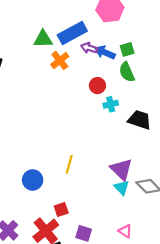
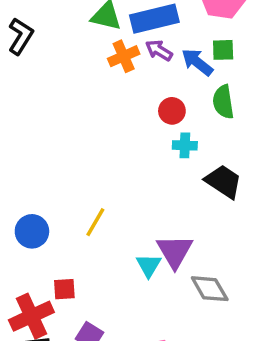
purple arrow: (89, 48) -> (159, 50), moved
green square: (127, 49) -> (223, 50), moved
cyan triangle: (122, 188) -> (149, 265), moved

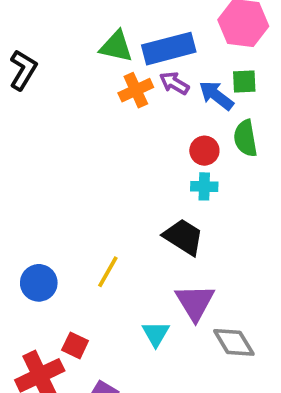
red circle: (172, 111) -> (204, 151), moved
black trapezoid: (223, 181) -> (183, 237), moved
cyan triangle: (149, 265) -> (156, 334), moved
red square: (64, 289) -> (75, 345), turned 30

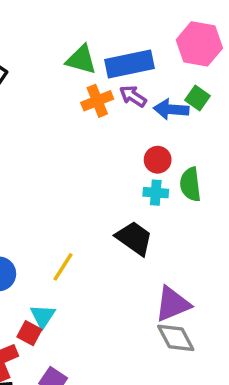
green square: (244, 82) -> (198, 98), turned 35
blue arrow: (216, 95) -> (171, 109), turned -36
green semicircle: (245, 138) -> (190, 184), moved
purple triangle: (195, 302) -> (173, 304), moved, turned 36
cyan triangle: (156, 334) -> (43, 316), moved

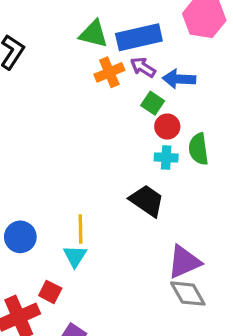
green square: (198, 98) -> (153, 103), moved
yellow line: (63, 267) -> (80, 229), turned -32
cyan triangle: (43, 316) -> (75, 256), moved

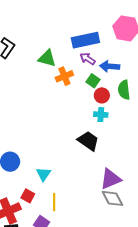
green triangle: (93, 34) -> (47, 58), moved
orange cross: (109, 72) -> (64, 76), moved
green semicircle: (199, 149) -> (124, 90), moved
yellow line: (80, 229) -> (54, 202), moved

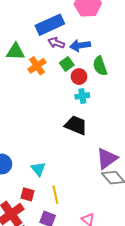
green square: (93, 81) -> (67, 64), turned 32

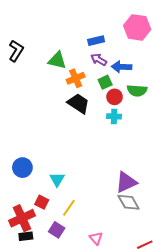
blue rectangle: (50, 25) -> (96, 41), size x0.6
green semicircle: (100, 66) -> (137, 91), turned -78
black trapezoid: (76, 125) -> (78, 104), moved
yellow line: (55, 195) -> (69, 208), turned 36

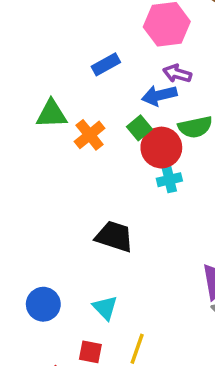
purple arrow: (99, 60) -> (177, 74), moved
red circle: (115, 97) -> (161, 148), size x1.5
black trapezoid: (78, 104) -> (114, 236), moved

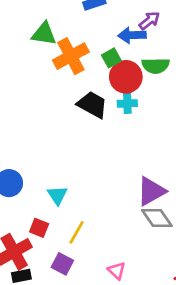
purple arrow: (177, 74) -> (149, 21), turned 115
orange cross: (90, 135) -> (71, 56), size x1.4
black trapezoid: (114, 236) -> (92, 105), moved

